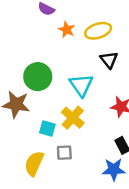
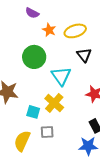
green circle: (38, 77) -> (34, 57), moved

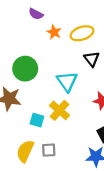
green circle: (34, 57) -> (25, 69), moved
gray square: (47, 132) -> (49, 150), moved

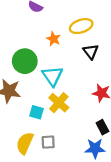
orange star: (54, 32) -> (53, 39), moved
cyan triangle: (67, 81) -> (52, 76), moved

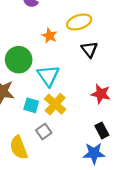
cyan square: (36, 112) -> (31, 105), moved
gray square: (48, 142) -> (44, 132), moved, turned -32
yellow semicircle: (25, 143) -> (19, 148), turned -45

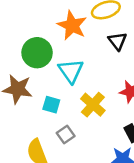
orange star: (49, 36) -> (72, 25), size x1.6
yellow cross: (55, 104) -> (93, 105), moved

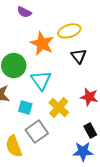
gray square: (66, 135) -> (37, 132), size x1.5

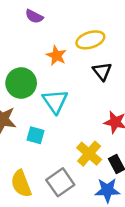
orange star: (42, 44) -> (56, 56), size x0.7
yellow cross: (59, 107) -> (89, 154), moved
gray square: (37, 132) -> (60, 182), moved

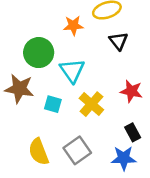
orange star: (56, 56) -> (73, 25), turned -30
yellow cross: (89, 154) -> (91, 104), moved

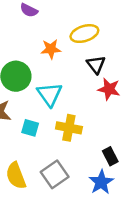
red star: (131, 91) -> (109, 89), moved
yellow cross: (91, 104) -> (69, 128), turned -30
blue star: (124, 158) -> (101, 182), turned -30

